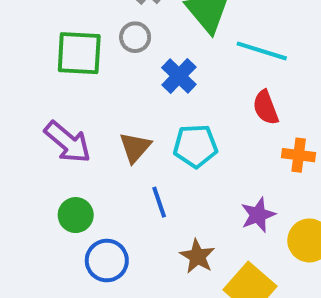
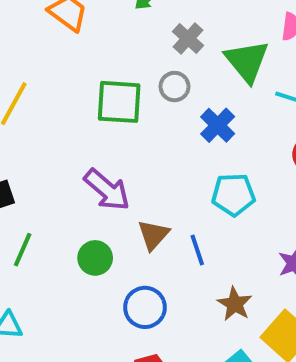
brown triangle: (135, 147) -> (153, 235), moved
green circle: (76, 215) -> (95, 258), moved

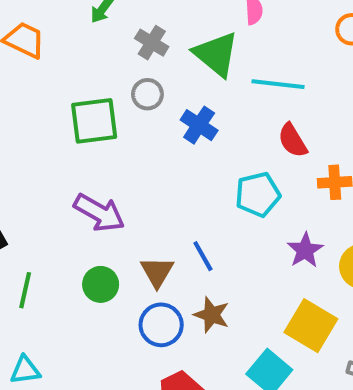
cyan pentagon: (233, 195) -> (258, 194), moved
brown triangle: (153, 235) -> (157, 272), moved
brown star: (235, 304) -> (212, 315), moved

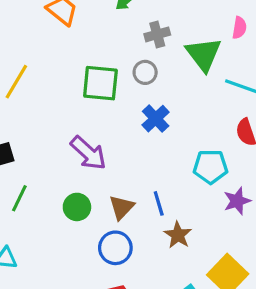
gray cross: (152, 43) -> (157, 34), turned 30
blue cross: (199, 125) -> (156, 119), moved
purple star: (305, 250) -> (237, 201), moved
brown star: (212, 315) -> (178, 235), moved

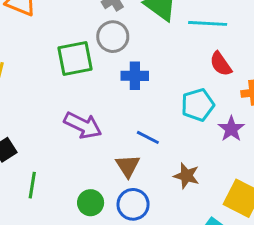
gray circle: (145, 72) -> (113, 37), size x1.4
blue cross: (156, 119) -> (135, 76), turned -30
blue line: (159, 203) -> (148, 137), moved, turned -30
green circle: (77, 207) -> (91, 203), moved

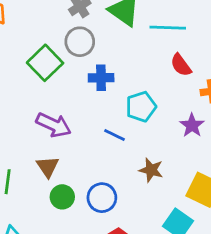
green square: (75, 58) -> (45, 63), turned -32
cyan pentagon: (198, 105) -> (141, 107), moved
brown triangle: (128, 166) -> (48, 167), moved

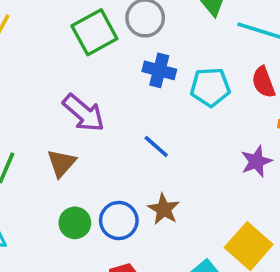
cyan pentagon: (141, 107) -> (210, 87), moved
brown star: (151, 170) -> (164, 209), moved
green circle: (62, 197) -> (75, 223), moved

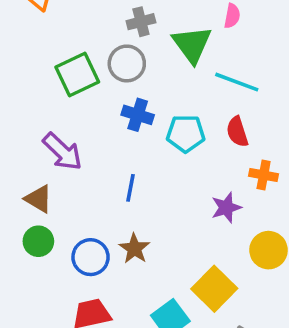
blue line: (156, 146) -> (131, 188), turned 56
brown triangle: (62, 163) -> (39, 199), turned -44
green circle: (75, 223) -> (38, 241), moved

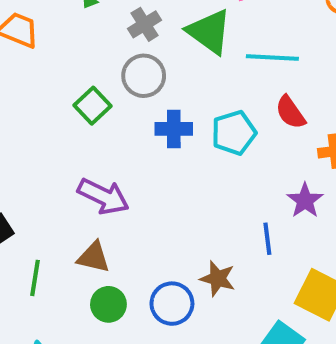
green square: (77, 75) -> (92, 106), size x0.7
blue line: (131, 188) -> (267, 239), moved

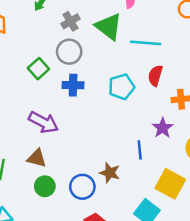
red semicircle: (290, 112) -> (155, 76), turned 50
blue cross: (174, 129) -> (73, 85), moved

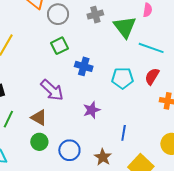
gray circle: (69, 52) -> (58, 14), moved
purple star: (163, 128) -> (92, 110), moved
brown star: (110, 173) -> (103, 157), moved

